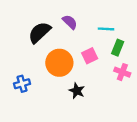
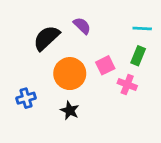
cyan line: (106, 29) -> (142, 28), moved
pink cross: (122, 72) -> (127, 84), moved
black star: (77, 91) -> (70, 110), moved

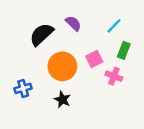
cyan line: (142, 28) -> (114, 26), moved, turned -49

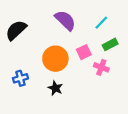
purple semicircle: (73, 23) -> (65, 20), size x1.5
black semicircle: (41, 34) -> (16, 30), moved
green rectangle: (124, 50) -> (110, 44), turned 40

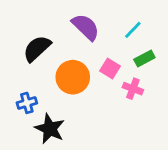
black semicircle: (16, 30) -> (37, 48), moved
pink square: (84, 52) -> (110, 69), turned -32
black star: (55, 88) -> (50, 129), moved, size x1.5

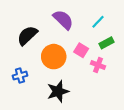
black star: (50, 129) -> (58, 91), moved, turned 30

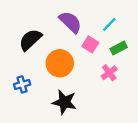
pink square: (81, 50) -> (90, 44), moved
pink cross: (98, 65) -> (109, 73), turned 32
black star: (58, 91) -> (64, 102), turned 30

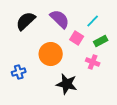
black semicircle: (30, 40) -> (26, 21), moved
pink cross: (109, 73) -> (93, 62), turned -32
black star: (64, 102) -> (67, 84), moved

